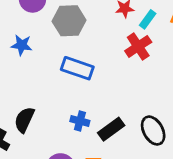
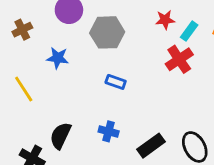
blue rectangle: (77, 68) -> (116, 82), size x0.6
blue cross: (80, 121) -> (109, 131), moved

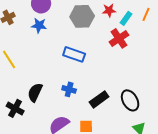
gray hexagon: (107, 32) -> (82, 16), moved
blue star: (58, 58) -> (39, 25), moved
blue rectangle: (116, 82) -> (74, 54), size x1.5

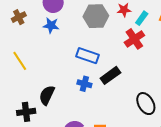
blue cross: (69, 89) -> (84, 84), moved
black rectangle: (99, 99) -> (110, 75), moved
black cross: (15, 108) -> (26, 112), turned -36

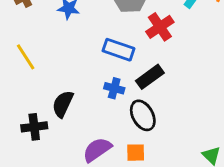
red cross: (134, 39) -> (160, 27), moved
black ellipse: (146, 104) -> (143, 115), moved

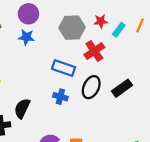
black rectangle: (150, 77) -> (122, 88), moved
black ellipse: (143, 115) -> (91, 87), moved, turned 55

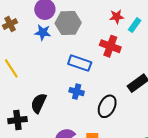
gray hexagon: (72, 28) -> (68, 23), moved
red cross: (94, 51) -> (110, 46), turned -36
black ellipse: (91, 87) -> (107, 106), moved

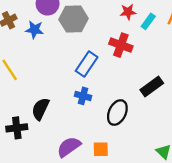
blue star: (43, 32) -> (35, 30), moved
blue rectangle: (80, 63) -> (87, 64), turned -75

